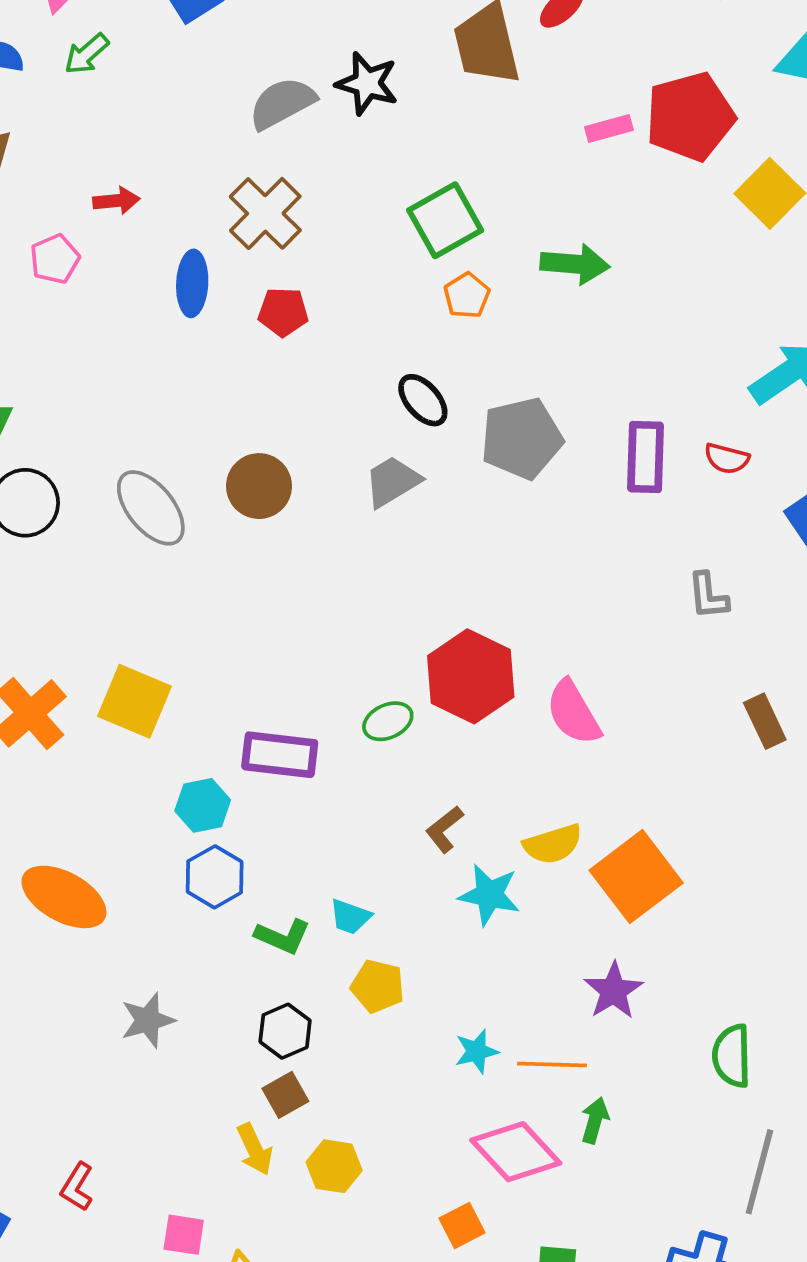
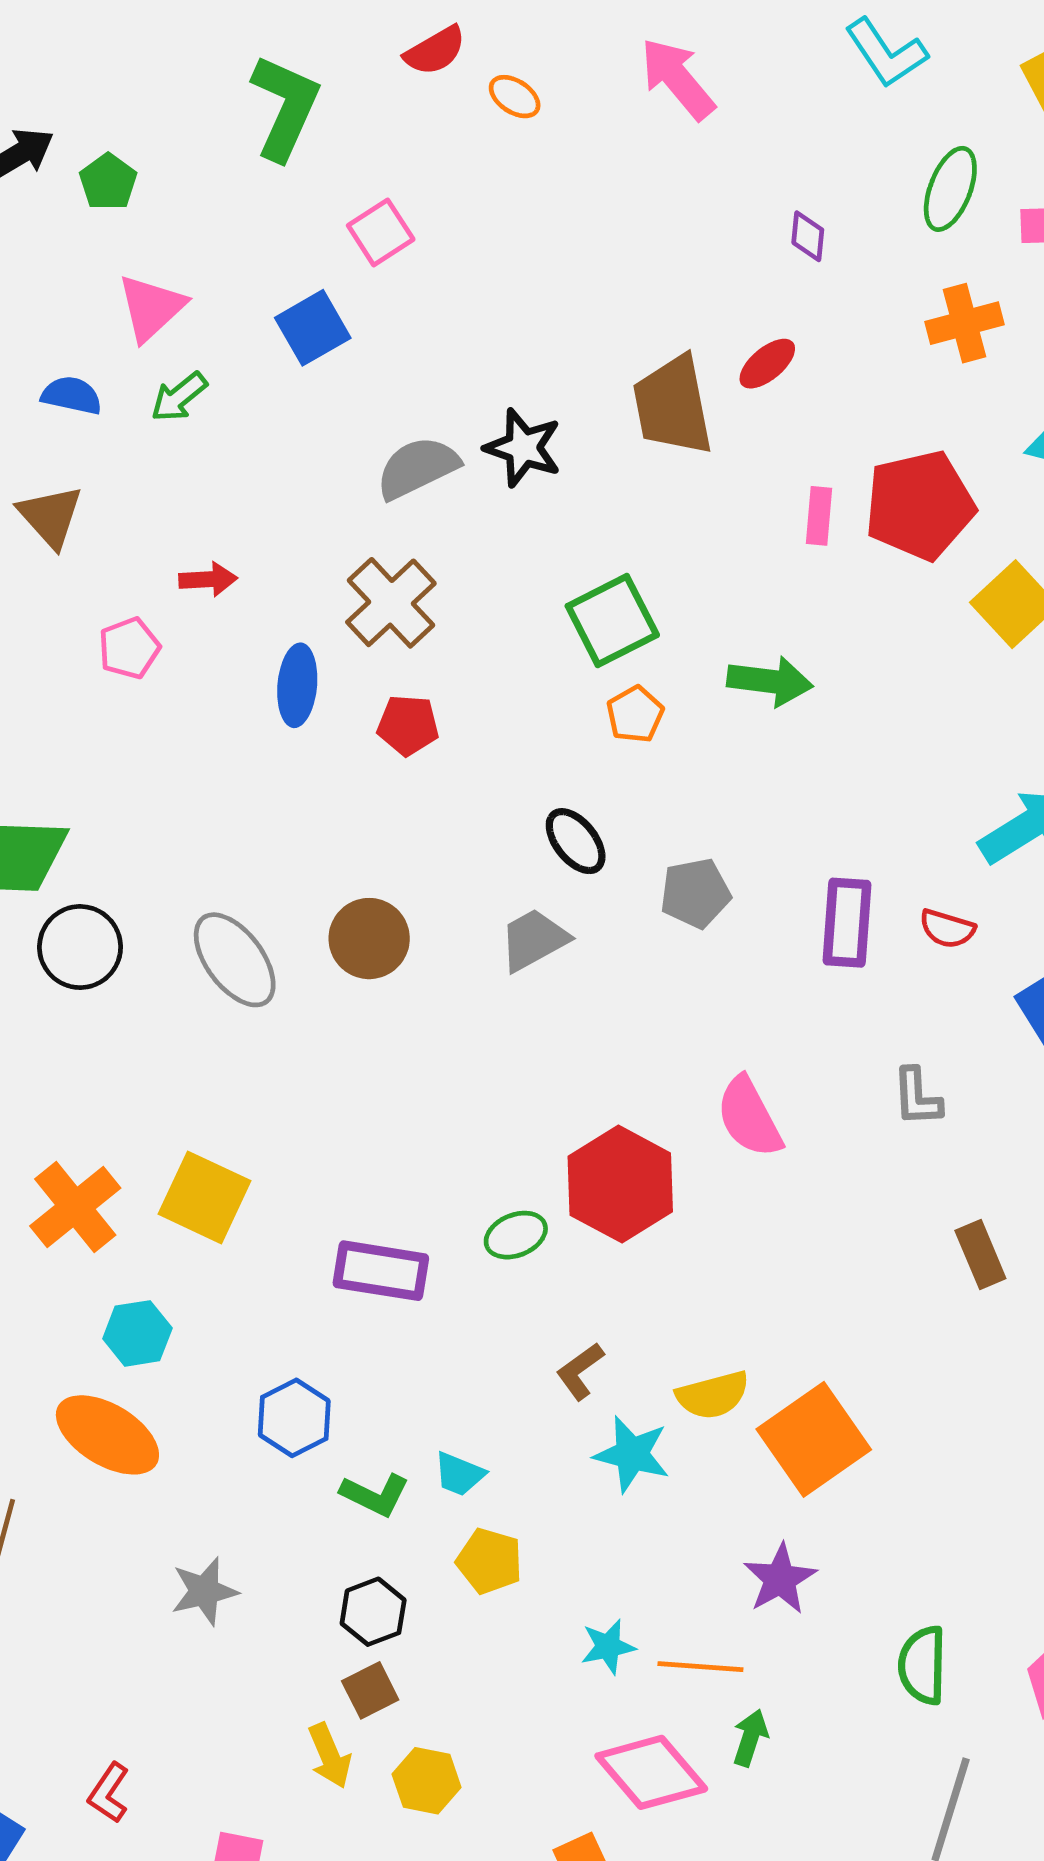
pink rectangle: (609, 128) -> (819, 516), turned -72
gray pentagon: (522, 438) -> (695, 893), size x0.7
pink semicircle: (573, 713) -> (749, 1117), moved
cyan hexagon: (203, 805) -> (137, 1333), moved

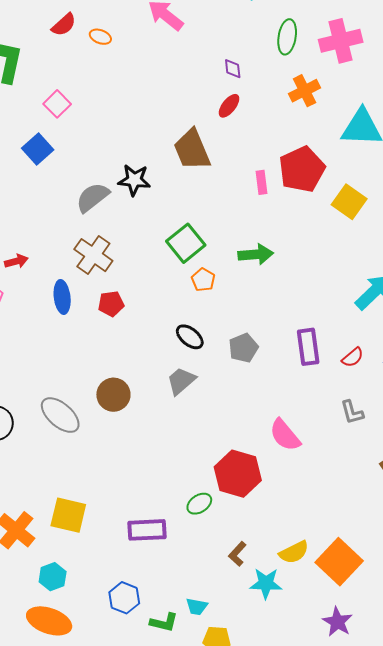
red ellipse: (767, 364) -> (229, 106), moved
red semicircle: (947, 929) -> (353, 357), moved, turned -45

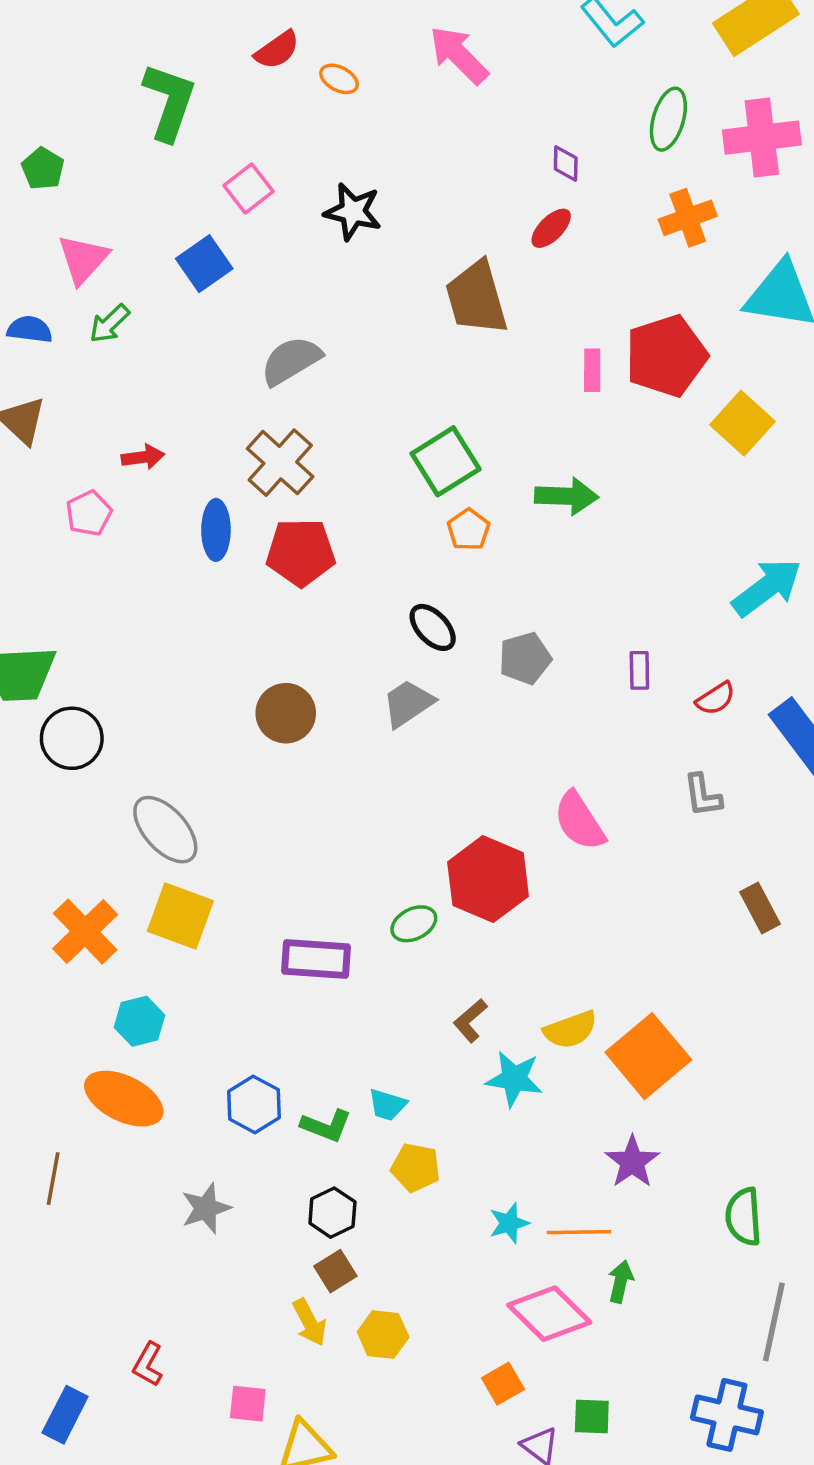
black star: (134, 180) -> (353, 212), moved
red pentagon: (111, 304) -> (301, 552), size x1.5
purple rectangle: (308, 347) -> (639, 670), size x0.6
gray ellipse: (60, 415) -> (165, 830), moved
blue hexagon: (124, 598) -> (254, 1104), moved

